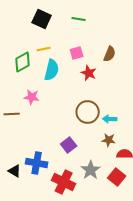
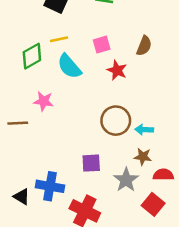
cyan semicircle: (52, 70) -> (69, 66), turned 125
purple square: (69, 145) -> (91, 163), turned 35
gray star: (91, 170) -> (126, 180), moved

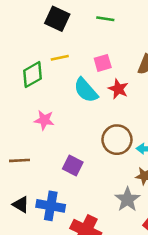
cyan semicircle: (69, 66) -> (86, 90), moved
brown line: (18, 123) -> (19, 160), moved
purple square: (91, 163) -> (73, 166), moved, turned 30
black triangle: (22, 197) -> (21, 205), moved

